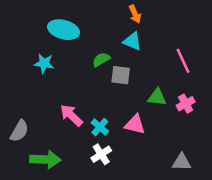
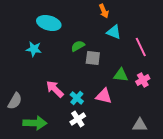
cyan triangle: (132, 41) -> (114, 32), moved

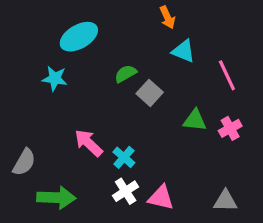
cyan ellipse: (49, 23) -> (79, 37), turned -45
gray square: (93, 58) -> (150, 93), turned 35
pink triangle: (104, 96) -> (161, 198), moved

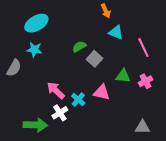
cyan ellipse: (79, 37) -> (36, 23), moved
gray semicircle: (24, 162) -> (14, 68), moved
white cross: (126, 191) -> (60, 113), moved
pink triangle: (161, 198) -> (102, 92), moved

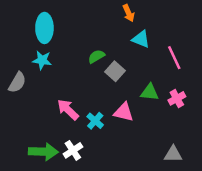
cyan ellipse: (36, 23) -> (44, 28), turned -60
white cross: (60, 113) -> (73, 150), moved

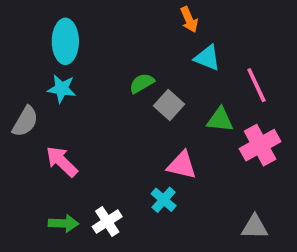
green triangle: (150, 92) -> (220, 120), moved
pink cross: (177, 98) -> (260, 145), size x1.5
pink arrow: (68, 110) -> (62, 161), moved
cyan cross: (95, 121) -> (164, 200), moved
green arrow: (43, 152) -> (64, 223), size x0.7

